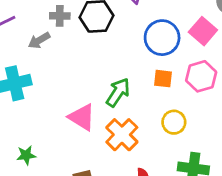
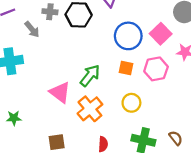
gray arrow: (39, 40) -> (32, 29), turned -105

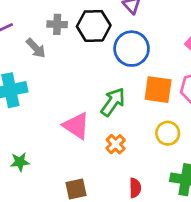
blue circle: (128, 36) -> (132, 49), moved
orange square: (126, 68) -> (158, 90), size x1.5
orange cross: (90, 109) -> (116, 144), size x0.6

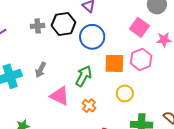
gray arrow: (36, 48) -> (41, 70), moved, turned 77

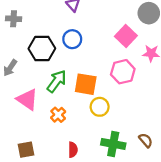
black hexagon: (64, 24) -> (42, 48), moved
blue circle: (92, 37) -> (72, 39), size x0.7
orange square: (114, 63) -> (86, 84), moved

